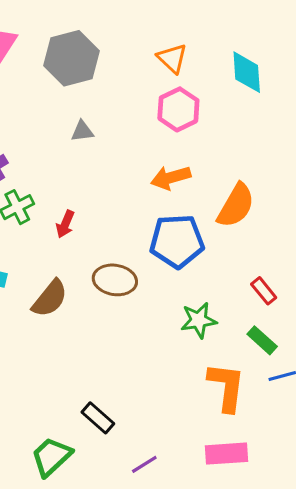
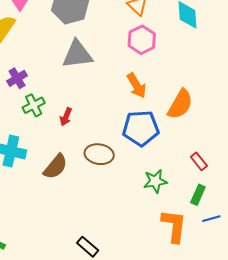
gray triangle: (82, 131) -> (77, 54), size x2.0
orange arrow: (171, 178) -> (137, 86), turned -105
green rectangle: (262, 340) -> (198, 195), turned 72

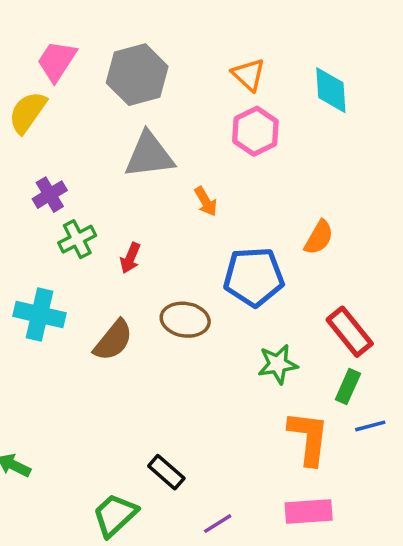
orange arrow: (137, 86) -> (206, 201), moved, size x0.7
orange semicircle: (180, 104) -> (319, 237), size x0.7
red rectangle: (199, 161) -> (350, 332), size x1.6

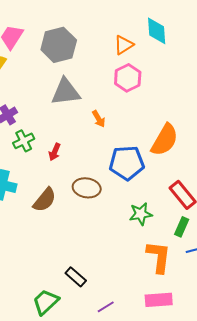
orange triangle: (249, 75) -> (124, 45), turned 45
cyan diamond: (331, 90) -> (157, 31), moved
orange semicircle: (319, 237) -> (165, 140), size x1.6

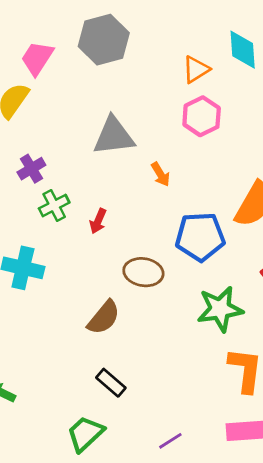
gray hexagon: (59, 45) -> (104, 40), moved
brown semicircle: (45, 200) -> (104, 317), moved
green star: (141, 214) -> (220, 309), size x1.4
black rectangle: (76, 277) -> (111, 383), moved

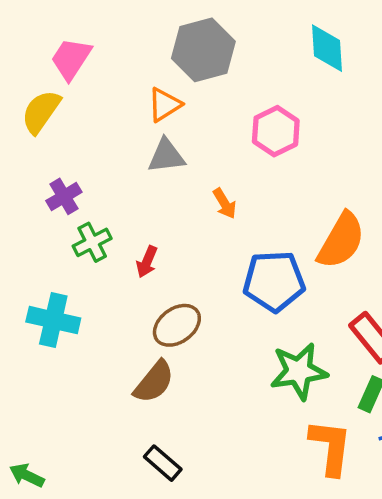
gray hexagon: (104, 40) -> (203, 50), moved
orange triangle: (196, 69) -> (165, 105), moved
gray triangle: (114, 136) -> (166, 156), size x0.7
brown ellipse: (143, 272) -> (177, 325), moved, turned -45

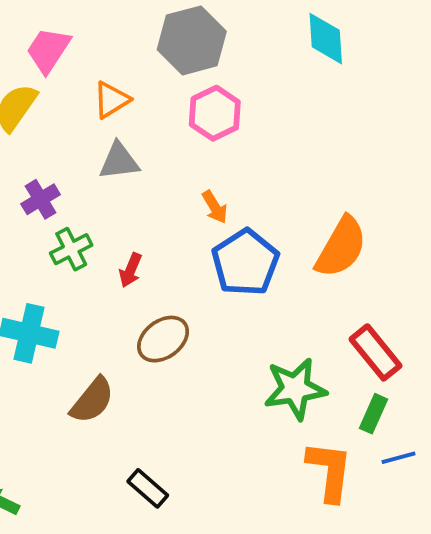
orange triangle: (165, 105) -> (111, 100), moved
pink hexagon: (276, 131) -> (215, 113), moved
gray triangle: (166, 156) -> (119, 161), moved
blue pentagon: (274, 281) -> (245, 262), moved, turned -30
brown semicircle: (154, 382) -> (92, 400), moved

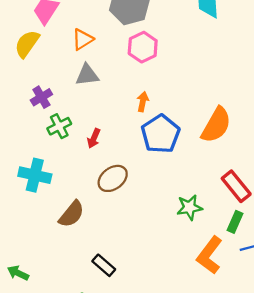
orange arrow: (215, 207) -> (143, 102), turned -138
green star: (295, 389) -> (189, 207), size x0.7
orange L-shape: (330, 471) -> (209, 255), turned -150

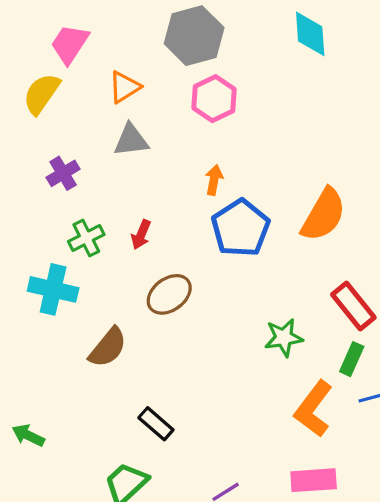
green cross: (59, 126) -> (86, 238), moved

